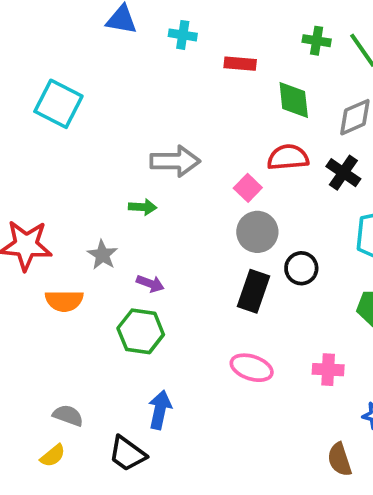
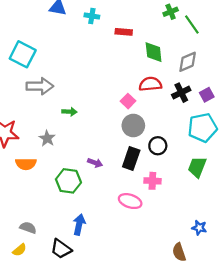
green cross: (317, 41) -> (171, 12), moved, turned -32
gray arrow: (175, 161) -> (40, 86), moved
black cross: (343, 173) -> (181, 93), turned 30
purple arrow: (150, 284) -> (95, 163), moved
pink cross: (328, 370) -> (152, 181), moved

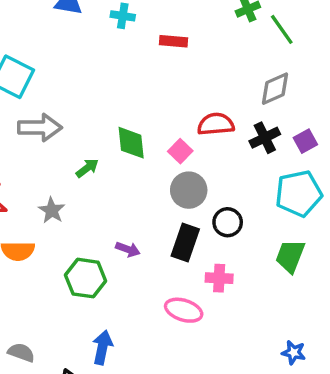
green diamond: (154, 52) -> (131, 143), moved
green arrow: (69, 112) -> (87, 168), turned -40

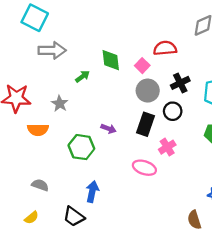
black cross: (265, 138) -> (180, 83), moved
pink cross: (219, 278) -> (167, 147), turned -35
gray semicircle: (21, 352) -> (40, 185), moved

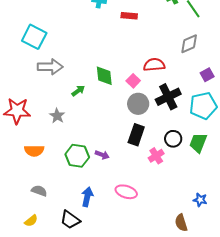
black cross: (180, 83) -> (168, 97), size x1.4
black circle: (173, 111) -> (173, 139), moved
purple arrow: (109, 129) -> (102, 155), moved
orange semicircle: (38, 130) -> (34, 151), moved
pink ellipse: (144, 168) -> (126, 192), moved

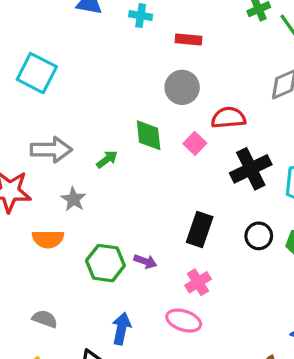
gray arrow: (50, 67) -> (51, 150), moved
gray circle: (138, 104) -> (182, 87), moved
orange semicircle: (34, 151) -> (48, 239), moved
pink cross: (156, 156) -> (198, 282), moved

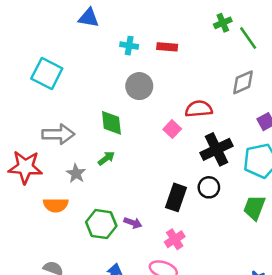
cyan cross: (141, 16) -> (129, 46), moved
gray circle: (182, 87) -> (139, 86), moved
green diamond: (149, 135) -> (111, 123), moved
green arrow: (107, 159) -> (106, 158), moved
black circle: (259, 236) -> (209, 187), moved

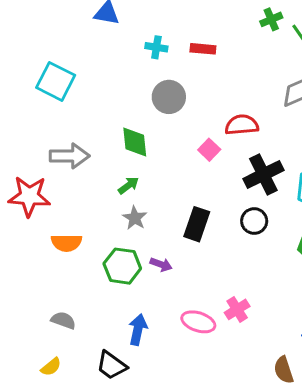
gray star: (76, 173) -> (135, 218), moved
black rectangle: (176, 197) -> (197, 224), moved
pink cross: (175, 239) -> (237, 309), moved

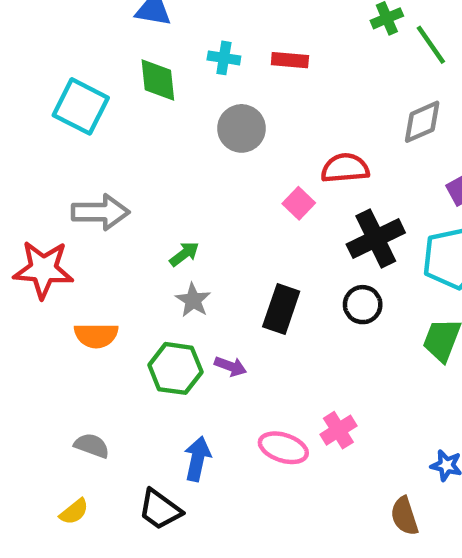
green diamond: (135, 142) -> (158, 80), moved

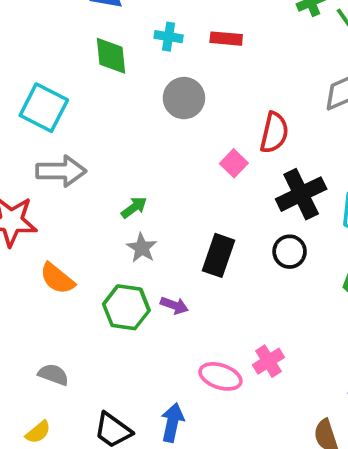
cyan square: (81, 106) -> (44, 108), moved
red semicircle: (345, 168) -> (274, 133), turned 108
orange semicircle: (96, 335) -> (57, 279), turned 39
blue arrow: (197, 459) -> (172, 423), moved

